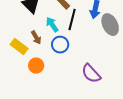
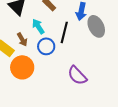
black line: (72, 20) -> (64, 32), moved
orange circle: (36, 66) -> (22, 67), size x1.5

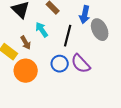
blue circle: (46, 46) -> (60, 64), moved
purple semicircle: (77, 75) -> (81, 64), moved

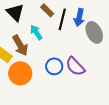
black line: (68, 36) -> (62, 19), moved
brown arrow: (26, 43) -> (20, 45), size x1.5

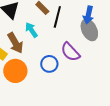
blue arrow: (79, 17) -> (88, 15), moved
purple semicircle: (75, 66) -> (70, 52), moved

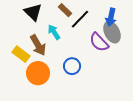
black line: (57, 17) -> (80, 19), turned 30
purple semicircle: (70, 52) -> (99, 42), moved

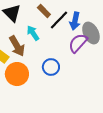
blue arrow: (111, 17) -> (75, 21), moved
purple semicircle: (99, 42) -> (78, 43), turned 85

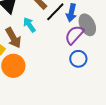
blue circle: (51, 67) -> (78, 59), moved

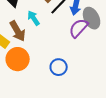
blue circle: (78, 59) -> (59, 67), moved

